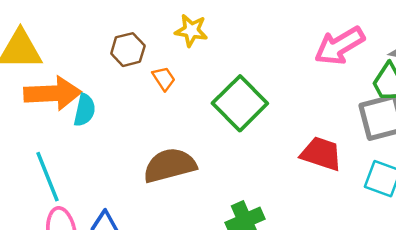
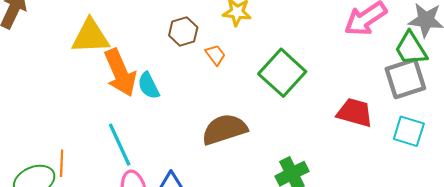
orange arrow: (53, 93) -> (120, 73), turned 72
cyan semicircle: (85, 110) -> (149, 86), turned 144

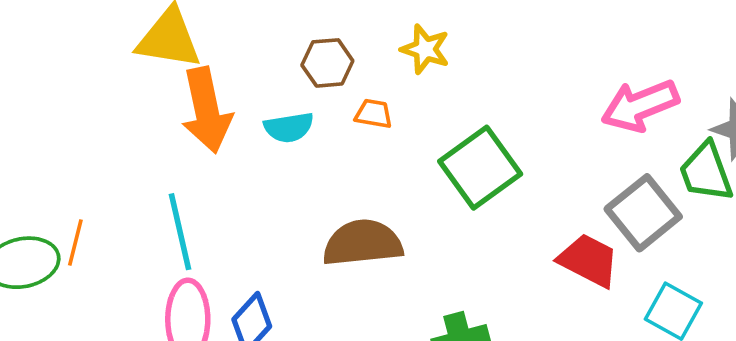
orange trapezoid: (215, 55) -> (374, 114), turned -55
gray square: (405, 79) -> (643, 213), moved, turned -33
cyan semicircle: (149, 86) -> (289, 127), moved, turned -84

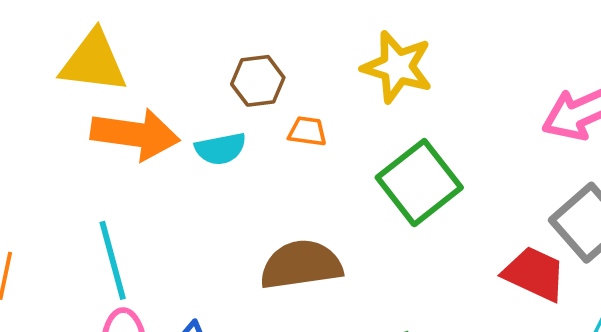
yellow star: (425, 49) -> (397, 67), moved, size x1.4
orange arrow: (207, 110) -> (135, 134), turned -68

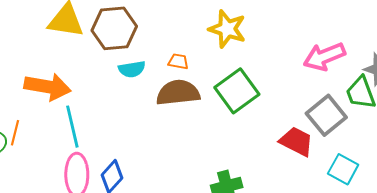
brown hexagon: (258, 81) -> (114, 28), moved, size x1.6
orange arrow: (135, 134) -> (48, 87), moved
brown semicircle: (301, 265) -> (178, 93), moved

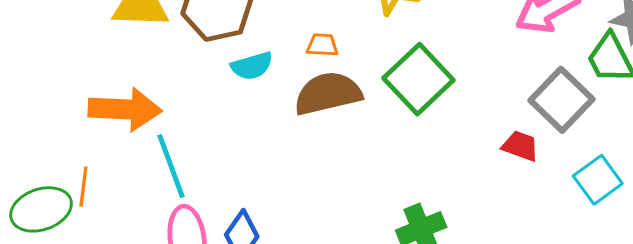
red trapezoid: (296, 141) -> (520, 146), size x0.7
cyan square: (343, 169) -> (598, 180), turned 32

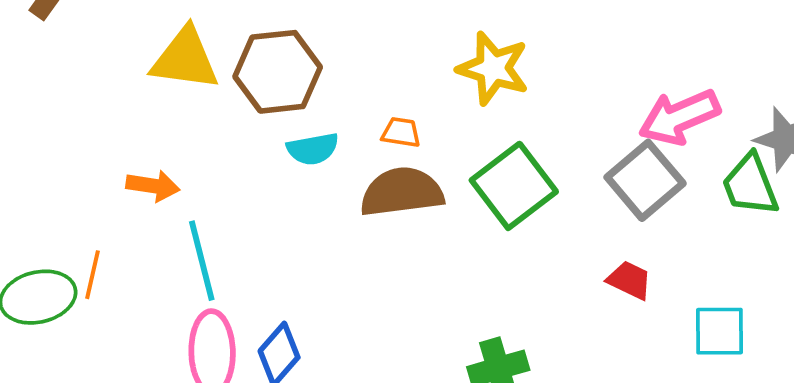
gray square: (562, 100) -> (645, 180), moved
orange arrow: (125, 109) -> (153, 186), size x0.6
cyan square: (598, 180) -> (720, 331), turned 30

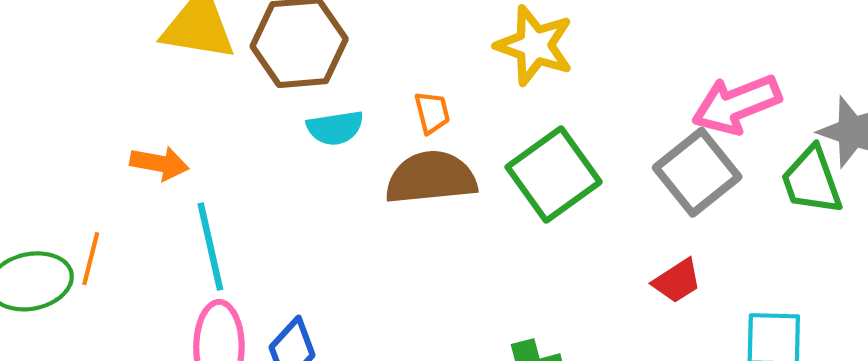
orange trapezoid: (401, 132) -> (432, 113), turned 66
red trapezoid: (629, 280) -> (677, 281), turned 120

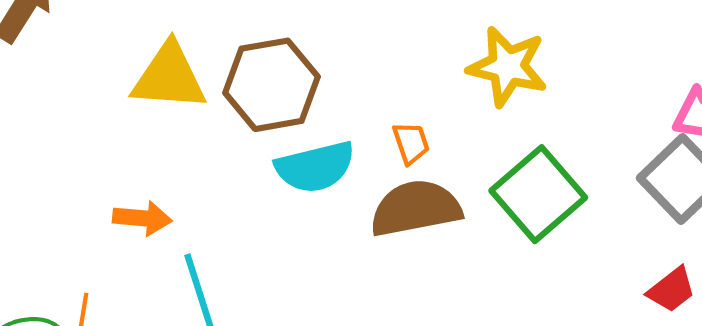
cyan semicircle: (335, 128) -> (315, 167), size x1.4

